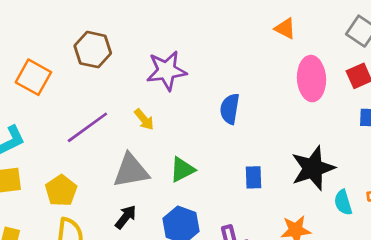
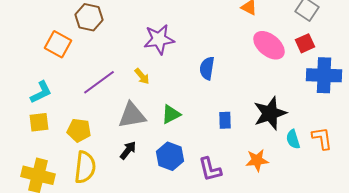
brown hexagon: (93, 50) -> (89, 17), moved
pink ellipse: (312, 79) -> (269, 45), turned -48
yellow pentagon: (61, 191) -> (79, 130), turned -30

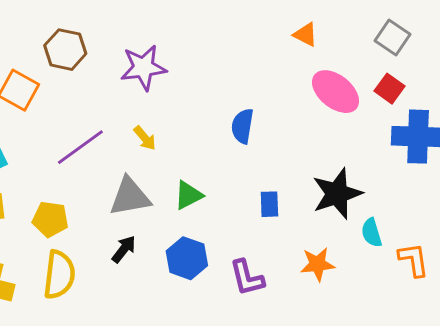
purple star: (159, 39) -> (143, 68), moved
red square: (305, 43) -> (390, 89), turned -30
orange L-shape: (322, 138) -> (414, 260), moved

